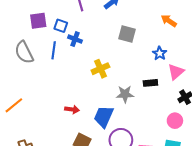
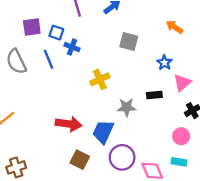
blue line: (54, 50) -> (49, 59), turned -30
red arrow: (72, 109) -> (69, 124), size x1.6

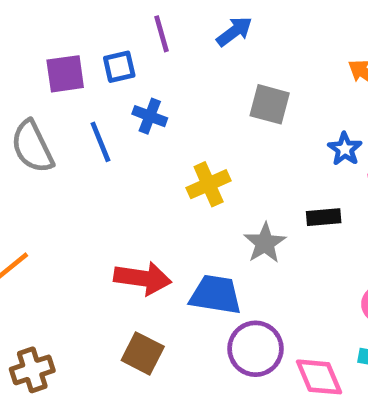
blue square: (56, 33) -> (119, 67), moved, turned -32
gray star: (127, 107) -> (265, 243), turned -30
blue trapezoid: (103, 132) -> (216, 295), turned 75
brown square: (80, 160) -> (143, 353), moved

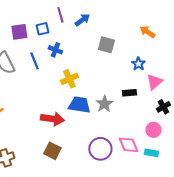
blue arrow: (234, 31) -> (82, 20), moved
yellow cross: (209, 184) -> (69, 79), moved
blue trapezoid: (216, 295) -> (79, 105), moved
pink diamond: (319, 377) -> (128, 145), moved

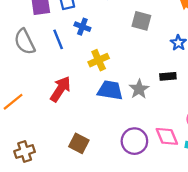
red arrow: (52, 119) -> (60, 89), moved, turned -65

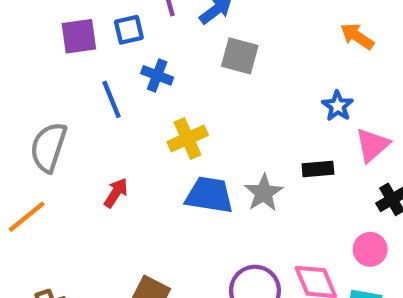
gray square: (141, 21) -> (240, 56), moved
gray semicircle: (25, 42) -> (48, 147), moved, turned 44
red arrow: (60, 89) -> (116, 193), size x0.6

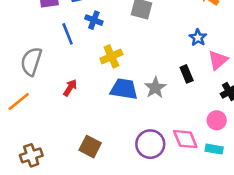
black rectangle: (318, 169) -> (187, 74), turned 72

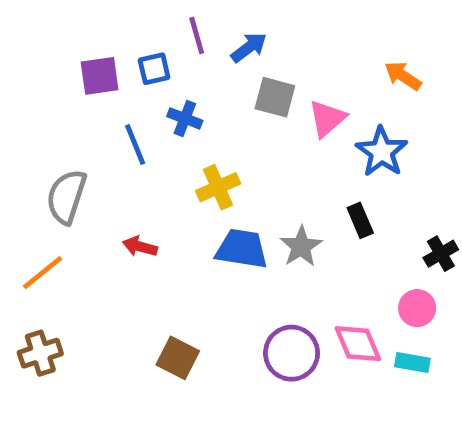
blue star: (198, 38) -> (382, 152), size x1.5
pink triangle: (218, 60) -> (327, 118), moved
red arrow: (70, 88) -> (140, 246), turned -108
brown cross: (31, 155) -> (40, 353), moved

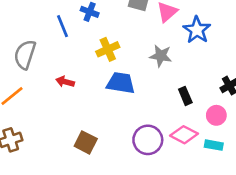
black rectangle: (360, 220) -> (185, 96), moved
gray star: (301, 246) -> (161, 56), moved, turned -30
pink diamond: (358, 344) -> (184, 135), turned -40

